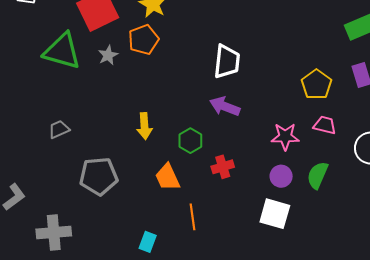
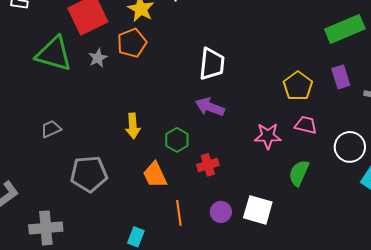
purple circle: (281, 176) -> (221, 212), moved

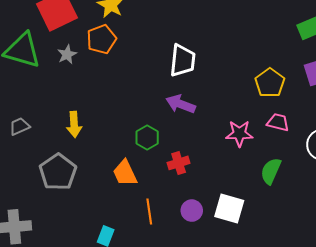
yellow arrow: (133, 126) -> (74, 124), moved
gray pentagon: (89, 174) -> (58, 172), turned -30

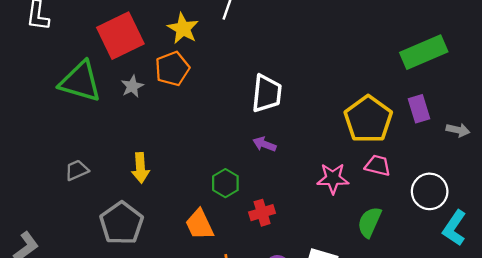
yellow pentagon: (270, 83) -> (368, 119), size x1.4
purple arrow: (181, 104) -> (264, 144), size x0.7

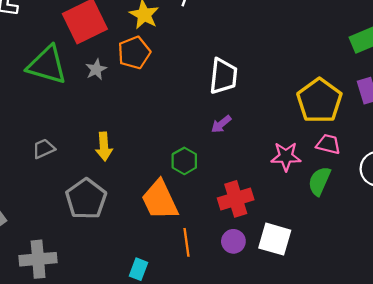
purple arrow: (264, 144) -> (221, 124), turned -60
red cross: (262, 213) -> (236, 199), moved, size x1.4
green semicircle: (369, 222) -> (319, 181), moved
orange trapezoid: (199, 224) -> (160, 200), size x1.4

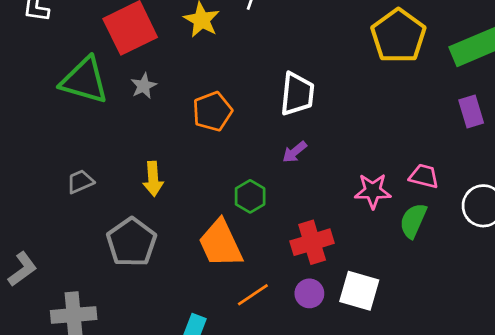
orange pentagon: (134, 53) -> (212, 111), moved
yellow pentagon: (319, 101) -> (398, 36), moved
orange line: (187, 242) -> (253, 295), turned 64

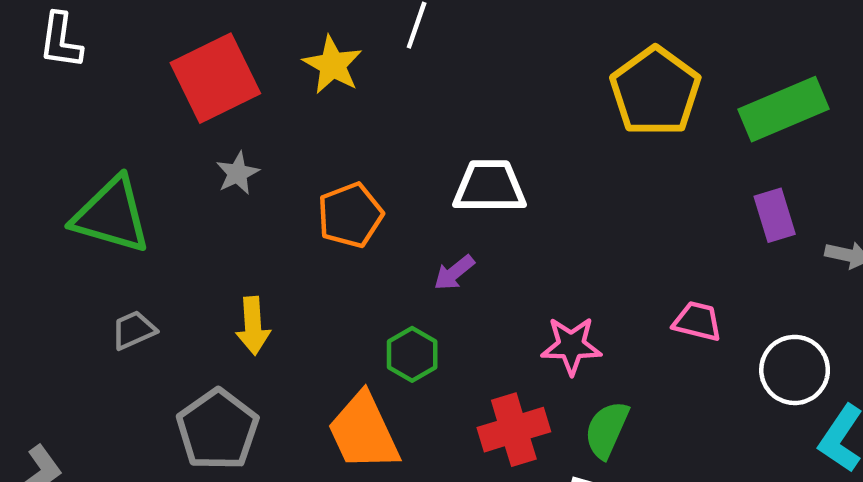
green triangle: (84, 80) -> (111, 215), moved
white trapezoid: (297, 94) -> (490, 186), turned -96
purple arrow: (295, 152) -> (454, 273), moved
pink star: (373, 191) -> (571, 346), moved
green semicircle: (413, 221) -> (607, 430), moved

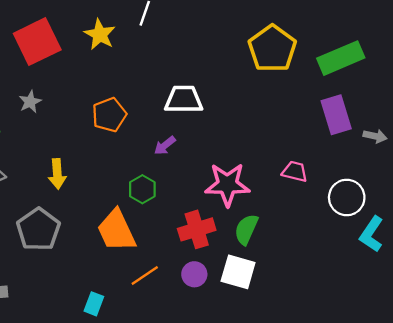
gray star: (237, 173) -> (30, 102), moved
purple rectangle: (775, 215) -> (336, 115), size x1.4
pink star: (571, 346) -> (227, 184), size x1.4

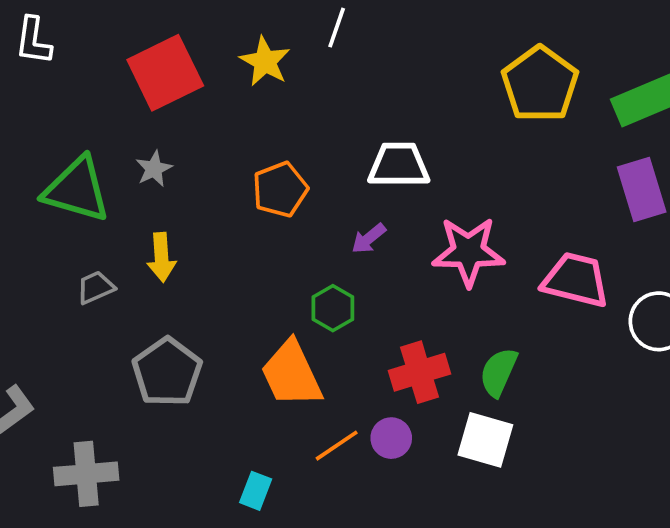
pink trapezoid: (295, 172) -> (576, 280), size x1.6
yellow arrow: (57, 174) -> (161, 257), moved
pink star: (227, 184) -> (468, 252), moved
purple circle: (194, 274) -> (391, 438), moved

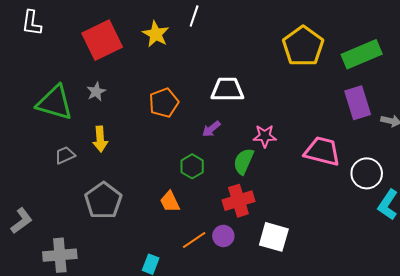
pink star: (468, 252) -> (265, 136), size x0.6
green semicircle: (499, 372) -> (244, 161), moved
orange trapezoid: (291, 374) -> (170, 202), size x0.6

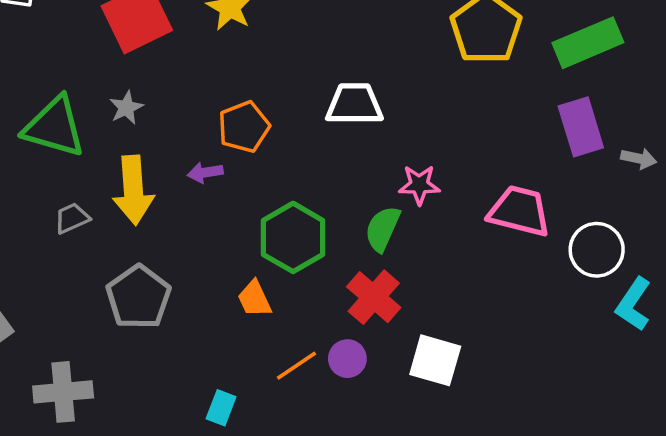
purple arrow: (211, 129) -> (205, 173), moved, turned 30
yellow arrow: (100, 139) -> (133, 190), size x1.5
green hexagon: (192, 166) -> (293, 237), size x1.6
red cross: (238, 201) -> (374, 297), turned -32

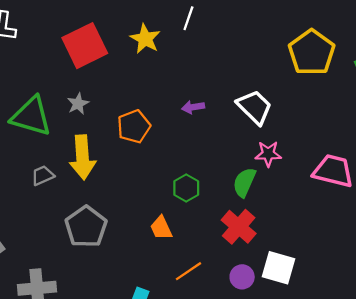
white trapezoid: (354, 104) -> (255, 107), moved, turned 45
orange pentagon: (244, 127) -> (134, 126), moved
purple arrow: (205, 173) -> (193, 107), moved
green hexagon: (293, 237) -> (186, 188), size x0.6
purple circle: (347, 359) -> (242, 277), moved

